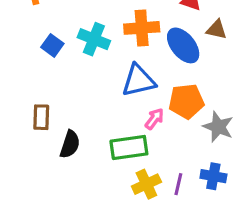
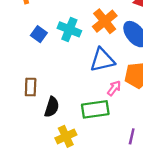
orange cross: (142, 28) -> (105, 21), turned -35
yellow cross: (146, 184) -> (66, 136), moved

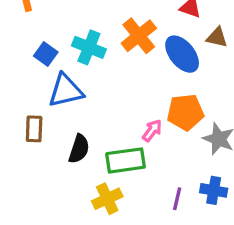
blue triangle: (102, 60) -> (66, 91), moved
black semicircle: (52, 107) -> (79, 149), moved
yellow cross: (66, 136) -> (107, 199), moved

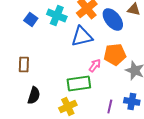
blue triangle: (66, 91) -> (82, 36), moved
black semicircle: (79, 149) -> (34, 95), moved

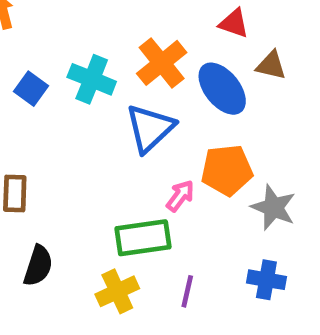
blue triangle: (82, 36) -> (150, 128), turned -30
purple line: (110, 106) -> (187, 291), moved

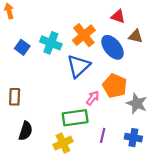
orange pentagon: (227, 170) -> (115, 86), turned 30
purple line: (187, 291) -> (103, 135), moved

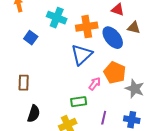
orange cross: (84, 35) -> (87, 27), turned 30
cyan cross: (51, 43) -> (57, 18), moved
green rectangle: (75, 118) -> (79, 102), size x0.7

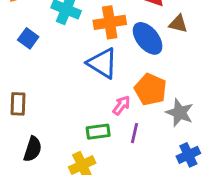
blue triangle: (82, 55) -> (102, 63), turned -45
purple line: (104, 118) -> (134, 133), moved
blue cross: (132, 120) -> (188, 155), moved, turned -35

